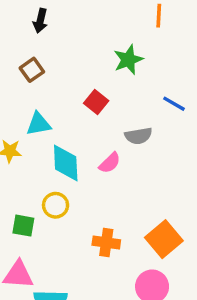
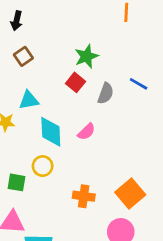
black arrow: (40, 21) -> (17, 21), moved
green star: (128, 60) -> (86, 56), moved
gray semicircle: (138, 136) -> (106, 93), moved, turned -60

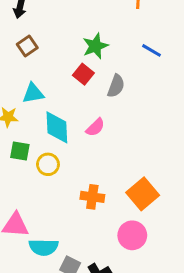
blue line: (139, 84) -> (152, 50), moved
green square: (17, 182) -> (20, 151), moved

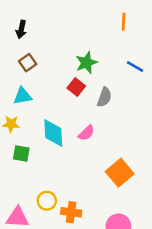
cyan triangle: (33, 93) -> (23, 96), moved
yellow circle: (48, 164) -> (47, 201), moved
orange square: (143, 194) -> (120, 173), moved
orange cross: (92, 197) -> (71, 212), moved

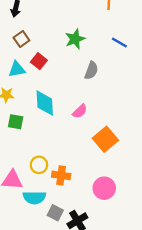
red square: (76, 87) -> (39, 61), moved
pink semicircle: (86, 133) -> (80, 111), moved

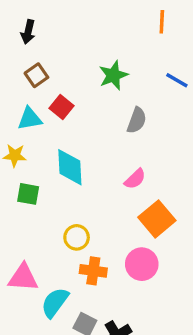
pink semicircle: (80, 111) -> (135, 179), moved
yellow circle: (39, 165) -> (77, 237), moved
pink circle: (104, 188) -> (142, 264), moved
cyan semicircle: (34, 198) -> (55, 303), turned 125

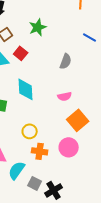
green star: (113, 75) -> (38, 27), moved
pink semicircle: (135, 179) -> (65, 96), turned 32

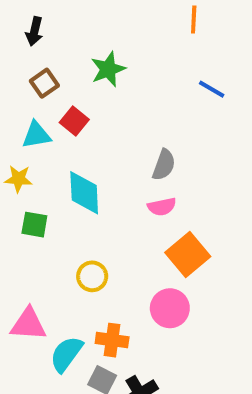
gray semicircle: (66, 61) -> (164, 165), moved
orange cross: (40, 151) -> (112, 340), moved

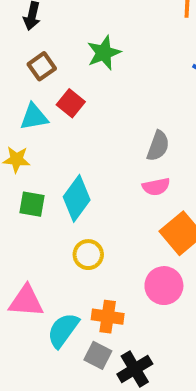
cyan diamond: (84, 193) -> (77, 198), moved, turned 39

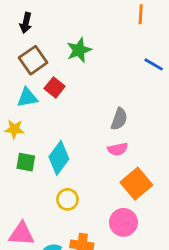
brown square: (42, 66) -> (33, 60), size x1.4

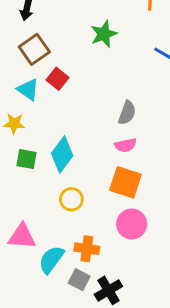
green star: (79, 50) -> (104, 34), moved
cyan triangle: (27, 97) -> (28, 90), turned 45
orange square: (136, 184) -> (125, 182), moved, turned -32

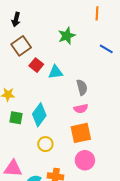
cyan triangle: (28, 90) -> (56, 72), moved, turned -42
gray semicircle: (127, 113) -> (82, 87), turned -35
orange square: (125, 182) -> (81, 133), turned -30

